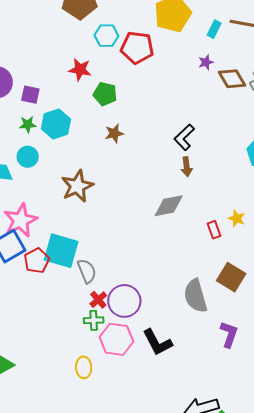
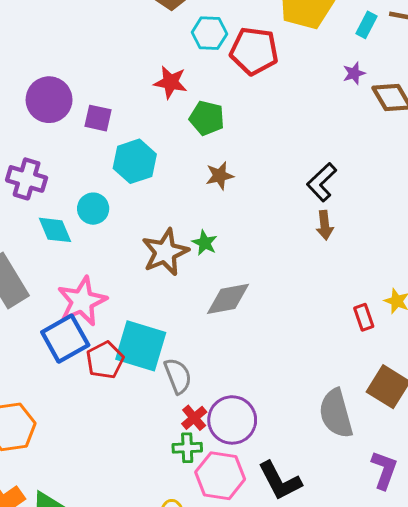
green star: (28, 124) -> (205, 243), moved, turned 30
gray diamond: (169, 206) -> (228, 299), moved

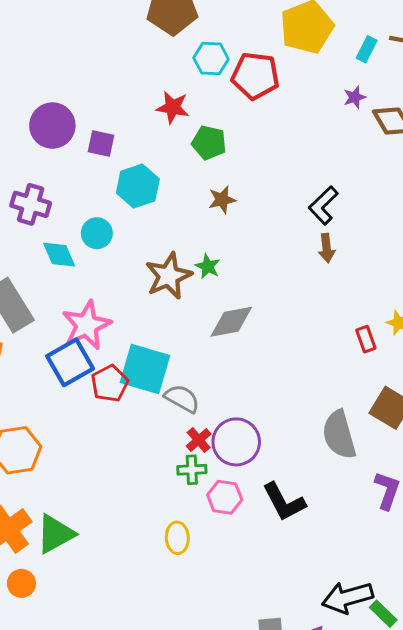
gray semicircle: (178, 376) -> (182, 399), turned -39
pink hexagon: (220, 476) -> (225, 497), size x0.7

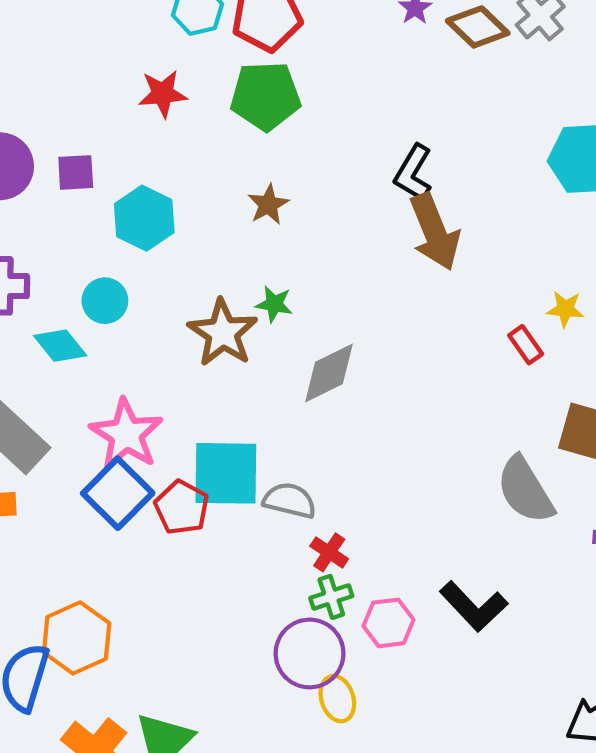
green pentagon: (209, 143) -> (265, 96), moved, size x1.4
brown arrow: (327, 248) -> (435, 232), size x1.8
purple circle: (236, 442) -> (310, 653), moved

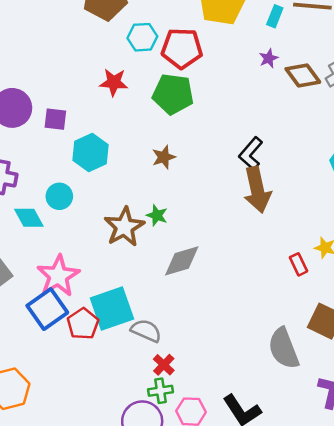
cyan square: (226, 473) -> (112, 309), turned -30

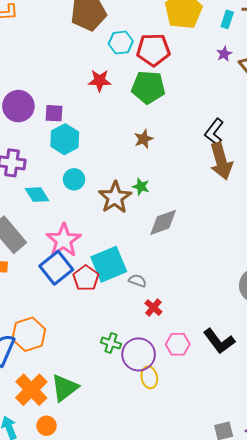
cyan hexagon: (90, 152) -> (65, 139), moved
cyan circle: (59, 196) -> (74, 179), moved
gray semicircle: (146, 331) -> (137, 281), size x0.7
green cross: (160, 391) -> (111, 343), moved, turned 30

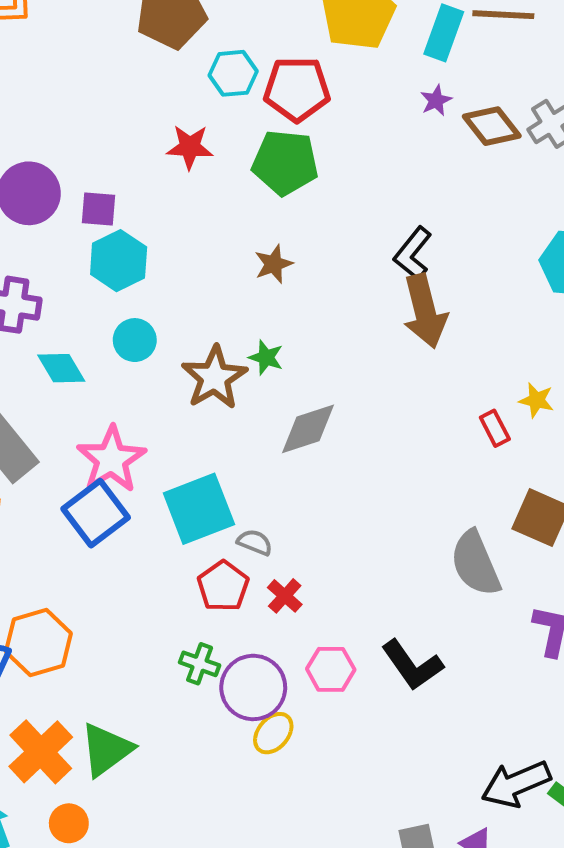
cyan rectangle: (227, 19) -> (444, 33), size x1.5
red pentagon: (86, 278) -> (223, 586), moved
yellow ellipse: (149, 377) -> (273, 733), turned 50

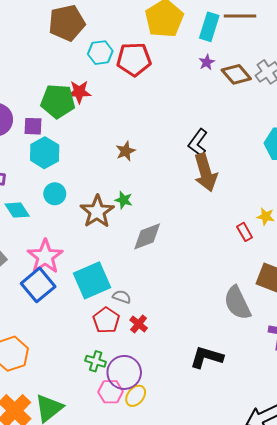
green pentagon: (285, 163) -> (58, 101), moved
black L-shape: (412, 665) -> (207, 357), turned 144
pink hexagon: (331, 669) -> (111, 392), moved

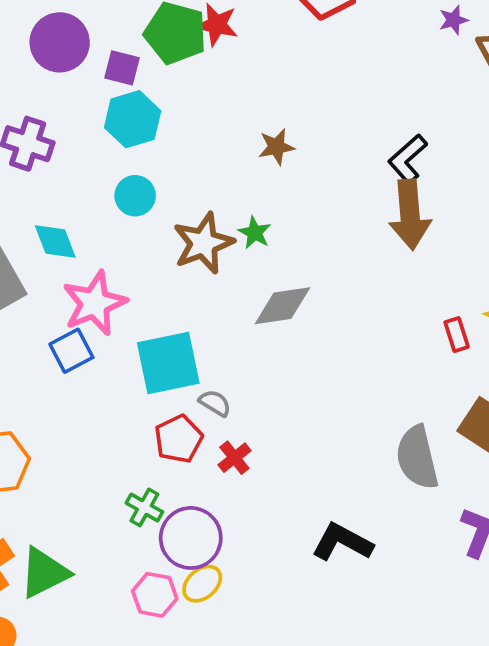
cyan diamond: (17, 210) -> (55, 241), moved
blue square: (38, 285) -> (71, 351), size x0.7
pink hexagon: (111, 392) -> (155, 595), moved

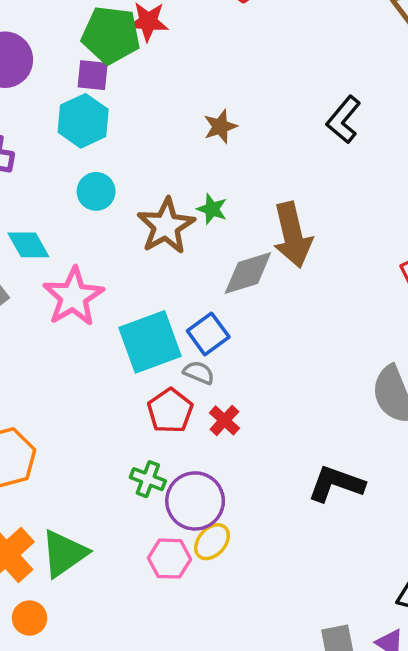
purple square: (122, 68) -> (93, 75), moved
brown arrow: (410, 215) -> (293, 235), moved
blue square: (71, 351) -> (208, 334), moved

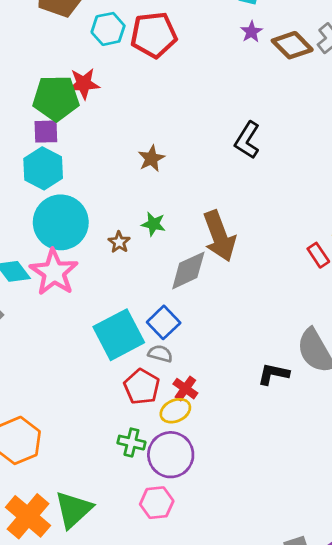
cyan circle: (96, 191) -> (61, 222), size x1.8
brown star: (166, 226) -> (119, 242), size x0.5
pink star: (73, 297) -> (54, 272), moved
black L-shape: (336, 484) -> (273, 374), moved, size x0.7
yellow ellipse: (212, 542) -> (175, 411), moved, turned 32

